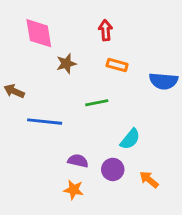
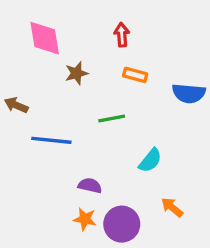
purple circle: (113, 169) -> (122, 224), moved, size x1.4

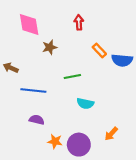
orange rectangle: (135, 75) -> (99, 51), moved, turned 32
cyan semicircle: (150, 160) -> (85, 104), moved, turned 63
purple semicircle: (90, 186) -> (37, 120), moved
orange arrow: (172, 207) -> (111, 134), turned -88

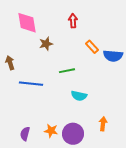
brown arrow: (11, 68) -> (10, 63), turned 48
purple semicircle: (37, 120) -> (25, 134), moved, turned -88
orange arrow: (111, 134) -> (103, 124), turned 144

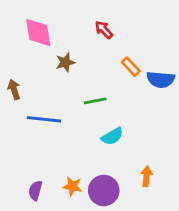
red arrow: (73, 21) -> (104, 30), turned -40
cyan semicircle: (79, 96) -> (112, 136), turned -42

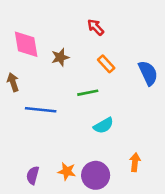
pink diamond: (38, 33) -> (26, 44), moved
orange rectangle: (131, 67) -> (106, 64), moved
blue semicircle: (161, 79) -> (148, 73), turned -120

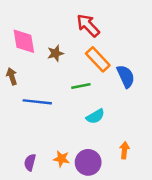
red arrow: (96, 27) -> (88, 25), size x1.5
orange rectangle: (106, 64) -> (98, 59), size x1.5
blue semicircle: (148, 73) -> (126, 76), moved

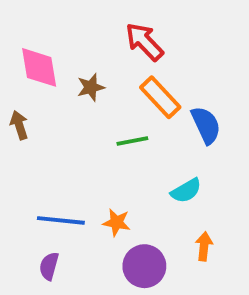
blue line: (37, 102) -> (61, 220), moved
cyan semicircle: (95, 116) -> (186, 191), moved
orange star: (61, 159) -> (117, 222), moved

